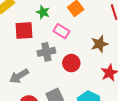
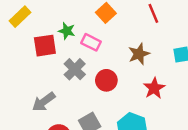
green star: (43, 12) -> (67, 31), moved
gray cross: (46, 52) -> (75, 69), turned -30

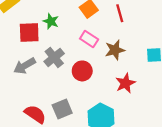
red line: (153, 13) -> (120, 13), moved
pink rectangle: (91, 42) -> (89, 39), moved
gray arrow: (44, 102) -> (25, 66), moved

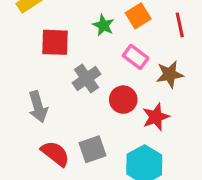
green star: (51, 21) -> (103, 25), moved
gray arrow: (25, 66) -> (38, 107), moved, turned -80
red star: (125, 83) -> (156, 117), moved

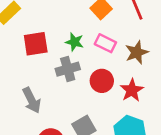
green star: (103, 25) -> (74, 42), moved
gray cross: (86, 79) -> (68, 69), turned 30

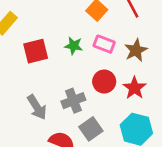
gray cross: (68, 69) -> (73, 101), moved

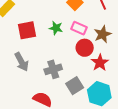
red circle: (104, 82) -> (85, 48), moved
gray arrow: (37, 107) -> (22, 62), moved
gray square: (91, 129) -> (75, 86), moved

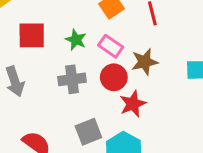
gray cross: (53, 69) -> (72, 79), moved

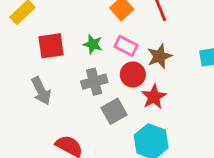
gray square: (88, 132) -> (114, 111), moved

